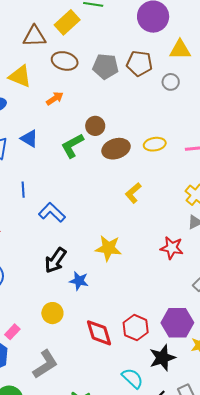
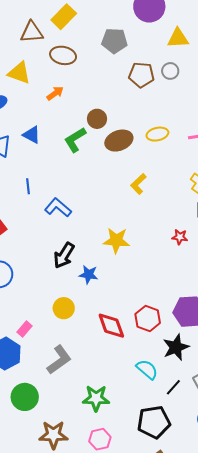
brown pentagon: (139, 63) -> (141, 75), moved
gray pentagon: (105, 66) -> (114, 41), moved
red star: (172, 248) -> (180, 237), size x0.7

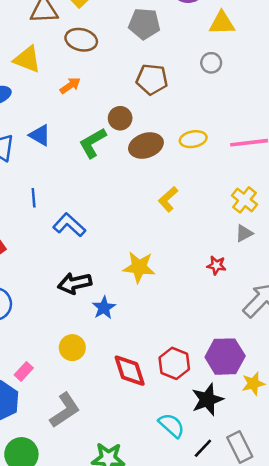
brown pentagon: (141, 75) -> (152, 79), moved
black arrow: (64, 255) -> (75, 283), turned 44
blue star: (89, 275) -> (104, 308), turned 30

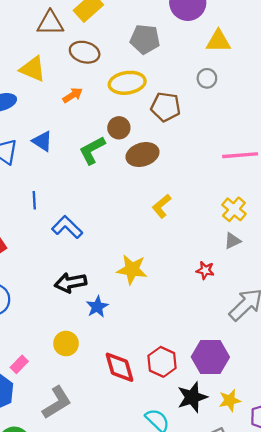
brown pentagon: (152, 79) -> (166, 107), moved
yellow ellipse: (193, 139) -> (127, 83), moved, size x1.4
yellow star: (253, 384) -> (230, 400), moved

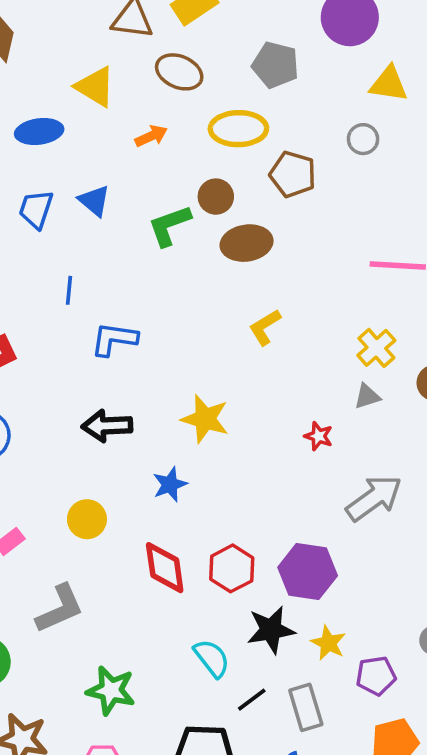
blue L-shape: (67, 227) -> (114, 339), turned -44
blue star: (97, 307) -> (170, 484), moved
yellow star: (230, 400) -> (328, 643), turned 30

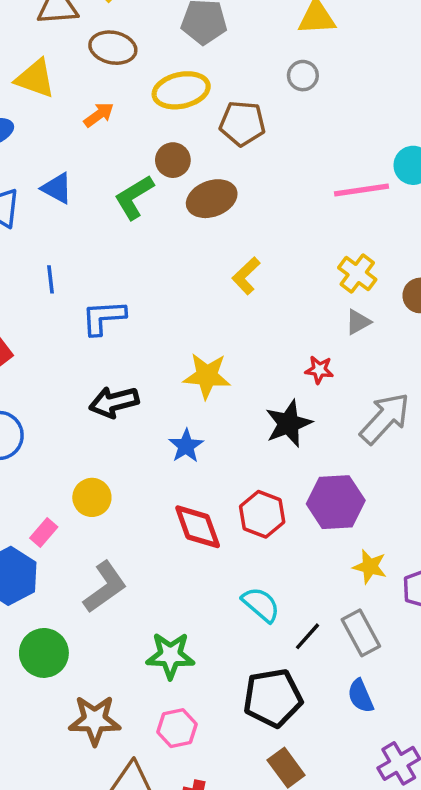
yellow circle: (87, 519) -> (92, 497), moved
black star: (271, 630) -> (288, 424), moved

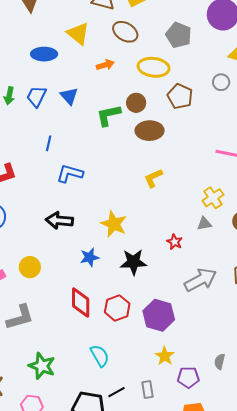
black star: (288, 424) -> (133, 262), moved
gray rectangle: (361, 633) -> (148, 390), size x0.7
black line: (308, 636) -> (117, 392), moved

